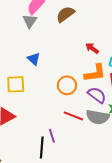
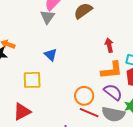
red arrow: (92, 48) -> (109, 45), turned 40
orange circle: (67, 85) -> (84, 96), moved

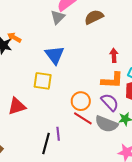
blue triangle: (51, 55) -> (55, 55), size x1.5
yellow square: (32, 80) -> (43, 81), moved

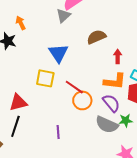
brown semicircle: (94, 17) -> (96, 37), moved
orange arrow: (14, 38) -> (21, 23), moved, turned 32
red line: (83, 118) -> (74, 87), moved
black line: (46, 144) -> (15, 126), moved

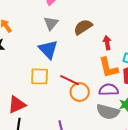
gray triangle: (63, 15) -> (51, 23), moved
orange L-shape: (115, 81) -> (108, 68), turned 80
purple semicircle: (111, 103) -> (109, 90), turned -42

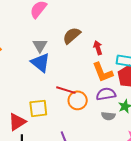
gray triangle: (51, 23) -> (40, 45), moved
yellow square: (40, 76) -> (38, 108), moved
gray semicircle: (108, 112) -> (108, 116), size x0.6

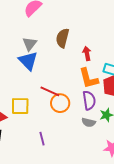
brown semicircle: (72, 36) -> (63, 38), turned -42
purple semicircle: (106, 94) -> (89, 100), turned 84

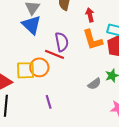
purple semicircle: (89, 100) -> (62, 42), moved
orange circle: (60, 103) -> (39, 67), moved
gray semicircle: (89, 122) -> (95, 84), turned -48

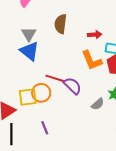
red arrow: (90, 15) -> (95, 35), moved, turned 104
purple semicircle: (62, 42) -> (72, 86), moved, turned -30
purple line: (49, 102) -> (45, 128), moved

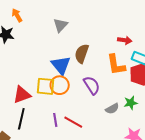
brown semicircle: (61, 24) -> (82, 54), moved
blue triangle: (29, 51) -> (61, 65), moved
red line: (55, 78) -> (73, 122), moved

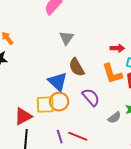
gray triangle: (60, 25) -> (66, 38), moved
brown semicircle: (82, 54) -> (77, 67), turned -42

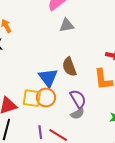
gray triangle: (66, 38) -> (67, 25), moved, turned 35
gray semicircle: (114, 118) -> (77, 114), moved

